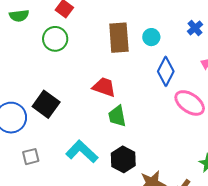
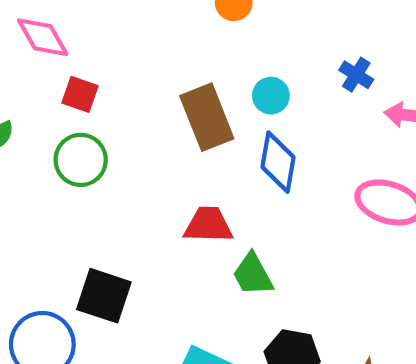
blue cross: (195, 28) -> (356, 75), moved
blue diamond: (166, 71) -> (278, 162), moved

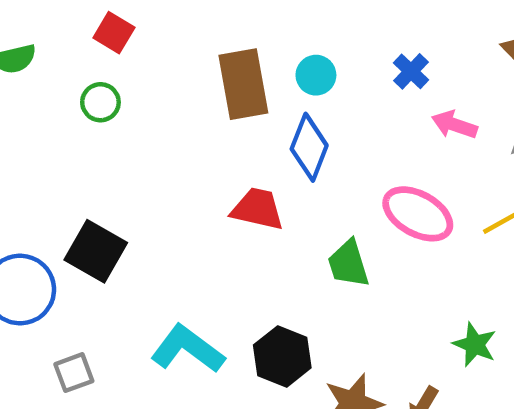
green circle: (81, 160) -> (100, 102), size x0.7
red trapezoid: (208, 225) -> (258, 209), moved
green trapezoid: (253, 274) -> (348, 264), moved

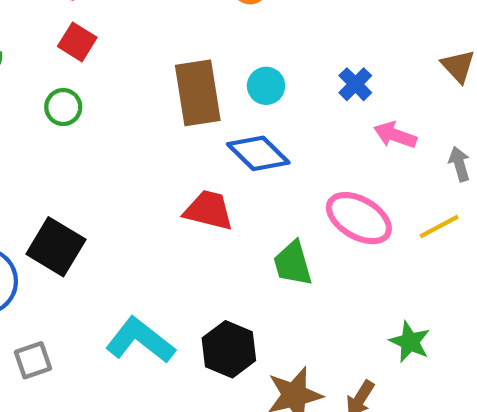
blue diamond: (309, 147) -> (258, 153), turned -68

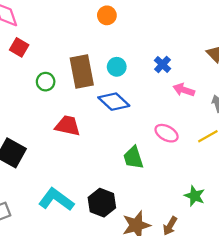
green circle: (63, 107) -> (46, 82), moved
red trapezoid: (209, 210) -> (68, 126), moved
pink ellipse: (359, 218) -> (167, 133), size x0.7

